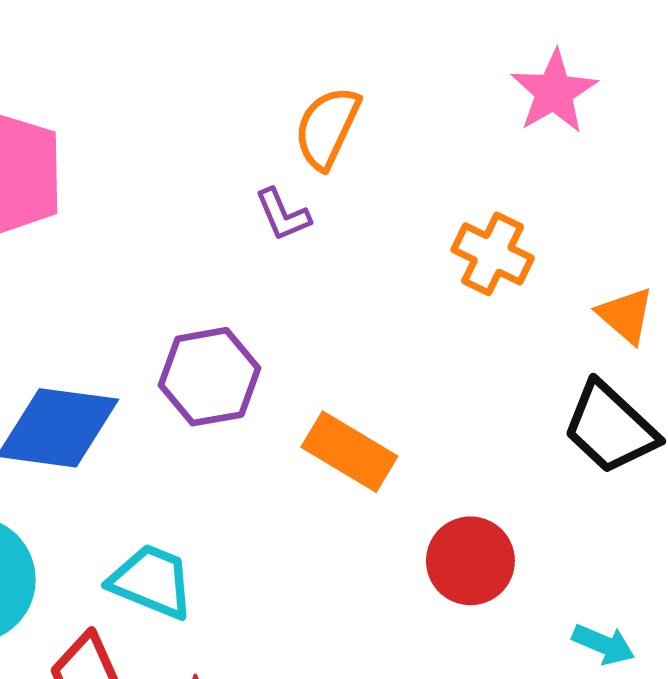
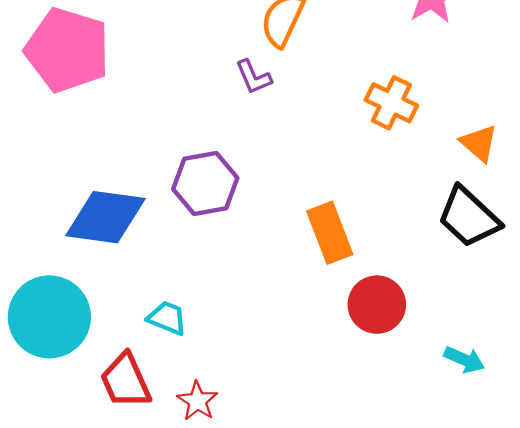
orange rectangle: (349, 452) -> (330, 233), moved, turned 38
cyan trapezoid: (152, 581) -> (167, 318), size x0.7

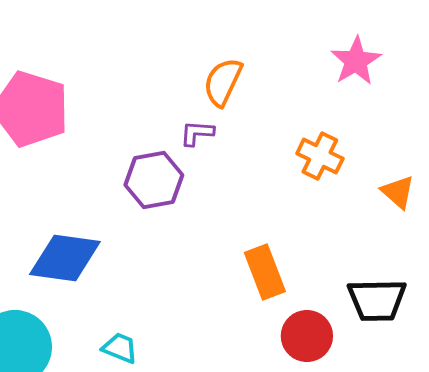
purple L-shape: (253, 77) -> (197, 133), turned 117
purple hexagon: (205, 183) -> (154, 180), moved
black trapezoid: (469, 217) -> (377, 300), moved, turned -44

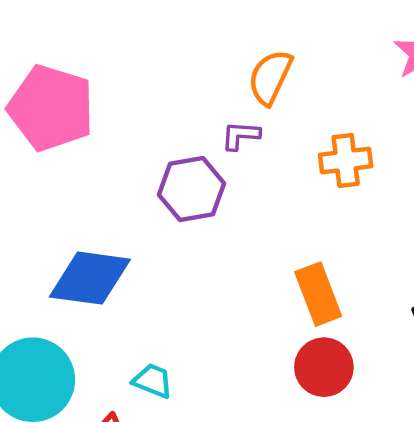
orange cross: (320, 156) -> (346, 160), moved, turned -33
red circle: (307, 336) -> (324, 367), moved

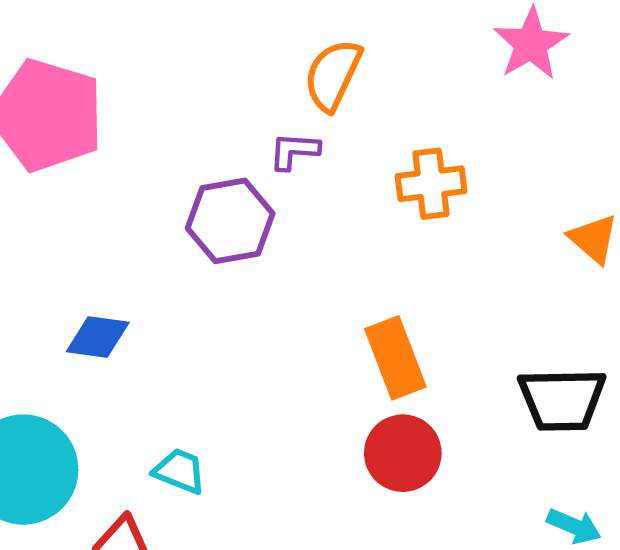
blue diamond: (90, 278) -> (98, 337), size x0.6

